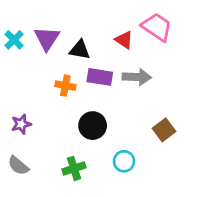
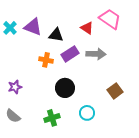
purple triangle: (47, 38) -> (33, 27), turned -42
purple rectangle: (100, 77) -> (70, 54), turned -42

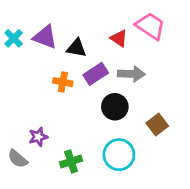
purple star: (15, 87) -> (38, 137), moved
black circle: (65, 88) -> (115, 107), moved
cyan circle: (87, 113) -> (119, 155), size x1.5

